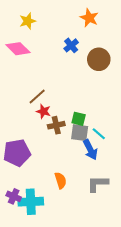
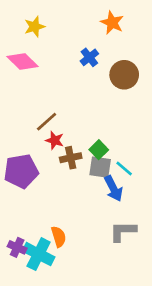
green square: (79, 119) -> (99, 150), turned 32
purple pentagon: (17, 153) -> (21, 171), moved
orange semicircle: (60, 180) -> (59, 237), moved
cyan cross: (31, 202) -> (39, 254), turned 30

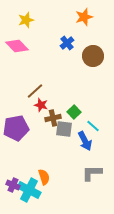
orange star: (112, 23) -> (84, 17), turned 30
gray square: (100, 167) -> (64, 129), moved

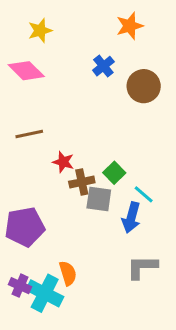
brown line: (35, 91) -> (29, 134), moved, turned 30
purple pentagon: (16, 128) -> (25, 227), moved
blue arrow: (85, 141) -> (131, 218), turned 42

